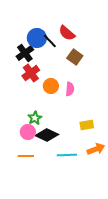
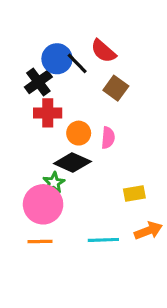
red cross: (31, 73) -> (48, 113), turned 36
pink circle: (28, 132) -> (43, 204), size x1.6
black diamond: (47, 135) -> (72, 163), moved

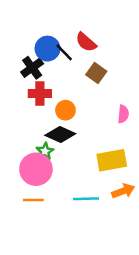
pink semicircle: (108, 138) -> (123, 114), moved
yellow rectangle: (134, 193) -> (112, 160), size x1.6

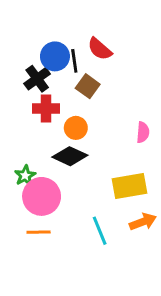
black line: (64, 52) -> (74, 61), turned 36
brown square: (96, 73) -> (88, 86), moved
green star: (45, 151) -> (25, 176), moved
cyan line: (86, 199) -> (100, 231), turned 70

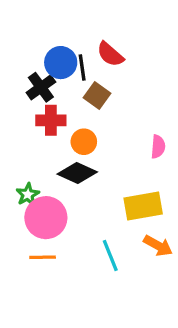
orange arrow: (143, 222) -> (158, 246), turned 50

